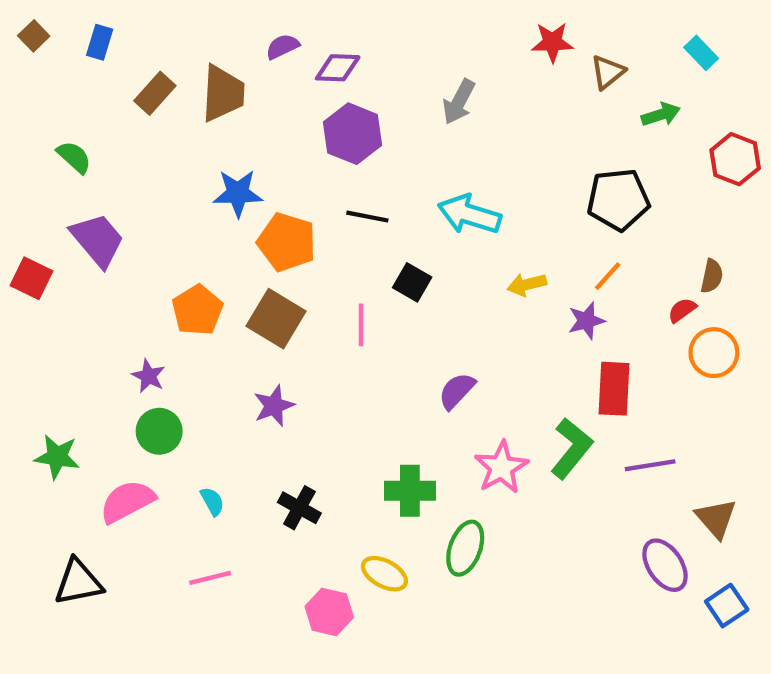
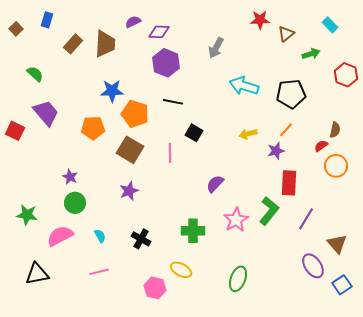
brown square: (34, 36) -> (16, 29), moved
cyan arrow: (469, 214) -> (244, 86), moved
orange pentagon: (197, 310) -> (93, 128), moved, turned 30
purple line: (650, 465) -> (306, 219), turned -50
green ellipse: (465, 548) -> (238, 279), moved

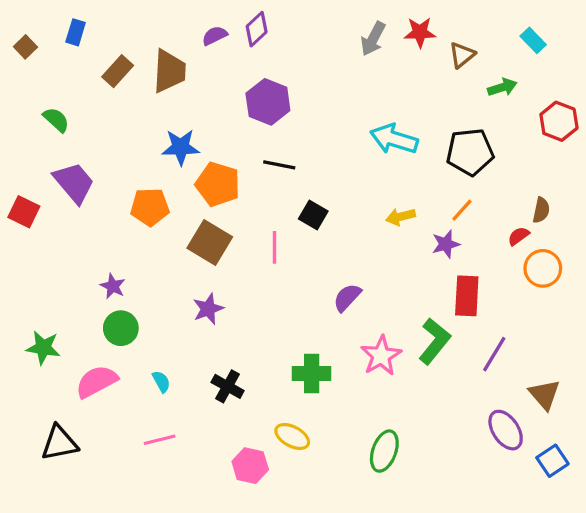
purple diamond: (159, 32) -> (257, 29), moved, turned -45
gray arrow: (216, 48) -> (373, 39), moved

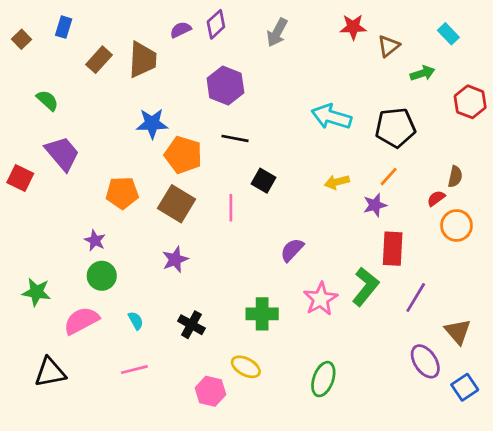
gray arrow: (373, 39) -> (277, 32), moved
orange pentagon: (150, 207) -> (122, 193), moved

